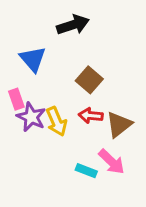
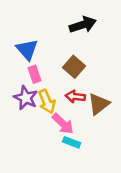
black arrow: (73, 25) -> (83, 25), moved
pink rectangle: (16, 99) -> (34, 74), moved
pink arrow: (112, 162) -> (63, 124), moved

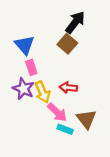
black arrow: (83, 25) -> (75, 22), turned -35
brown square: (74, 67) -> (67, 44), moved
brown triangle: (99, 104) -> (86, 119), moved, turned -30

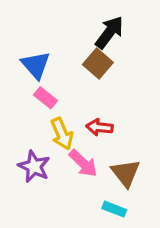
pink rectangle: (31, 67) -> (46, 98), turned -32
purple star: (23, 89) -> (34, 167), moved
cyan rectangle: (65, 129) -> (114, 209), moved

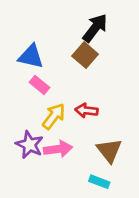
blue triangle: (36, 65) -> (31, 56), turned -36
yellow arrow: (62, 134) -> (54, 116), turned -120
pink arrow: (83, 163) -> (58, 149), moved, turned -52

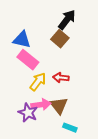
pink rectangle: (39, 85) -> (28, 60), size x1.5
purple star: (30, 145) -> (28, 113), moved
brown triangle: (109, 150) -> (59, 106), moved

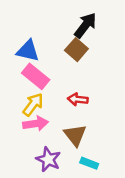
yellow arrow: (38, 82) -> (33, 104), moved
pink arrow: (41, 105) -> (36, 124), moved
purple star: (28, 113) -> (48, 159), moved

